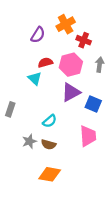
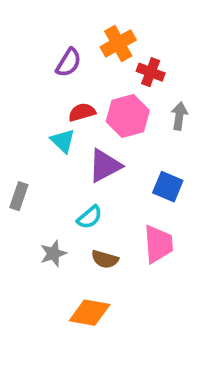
purple triangle: (71, 92) -> (105, 166), moved
brown semicircle: (49, 144) -> (105, 259), moved

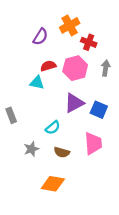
cyan triangle: (63, 141) -> (37, 83), turned -32
purple triangle: (105, 166) -> (74, 103), moved
gray rectangle: (19, 196) -> (11, 115), turned -40

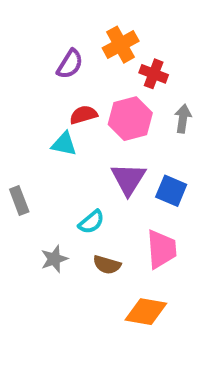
purple triangle: (74, 103) -> (128, 179), turned -30
orange diamond: (53, 184) -> (146, 312), moved

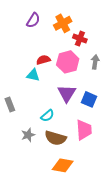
purple semicircle: (70, 64) -> (33, 20), moved
brown semicircle: (107, 265) -> (56, 138), size x1.5
orange diamond: (146, 312) -> (63, 165), moved

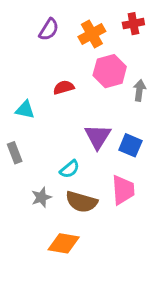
red cross: (80, 39) -> (133, 24), moved, turned -32
pink hexagon: (68, 62) -> (110, 71), moved
cyan triangle: (33, 75) -> (25, 110), moved
orange diamond: (63, 165) -> (64, 243), moved

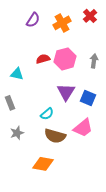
red cross: (133, 24) -> (90, 16), turned -32
pink hexagon: (110, 71) -> (65, 59), moved
pink trapezoid: (123, 190) -> (83, 128), turned 55
gray star: (41, 197) -> (17, 133), moved

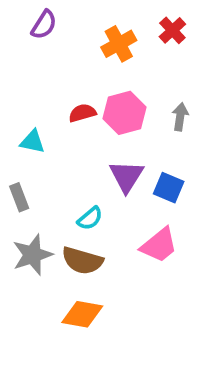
purple semicircle: (33, 20) -> (44, 25), moved
gray star: (17, 133) -> (32, 255), size x1.5
brown semicircle: (55, 136) -> (82, 261), moved

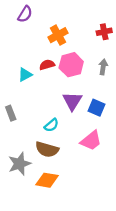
red cross: (172, 30) -> (104, 32), moved, turned 32
orange cross: (119, 44) -> (58, 35), moved
cyan triangle: (32, 142) -> (25, 75), moved, turned -40
gray star: (32, 255) -> (20, 164), moved

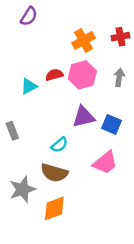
orange cross: (58, 35) -> (84, 40), moved
purple triangle: (72, 101) -> (84, 117), turned 45
orange diamond: (47, 180) -> (54, 208), turned -30

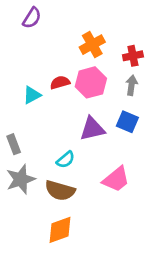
red cross: (120, 37) -> (133, 56), moved
blue square: (112, 124) -> (127, 122), moved
gray star: (22, 189) -> (21, 179), moved

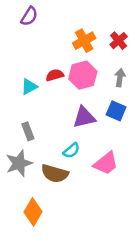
red cross: (133, 56) -> (119, 41), moved, turned -30
gray rectangle: (14, 144) -> (28, 131), moved
cyan semicircle: (66, 160) -> (71, 151), moved
orange diamond: (60, 230) -> (33, 212), moved, turned -40

